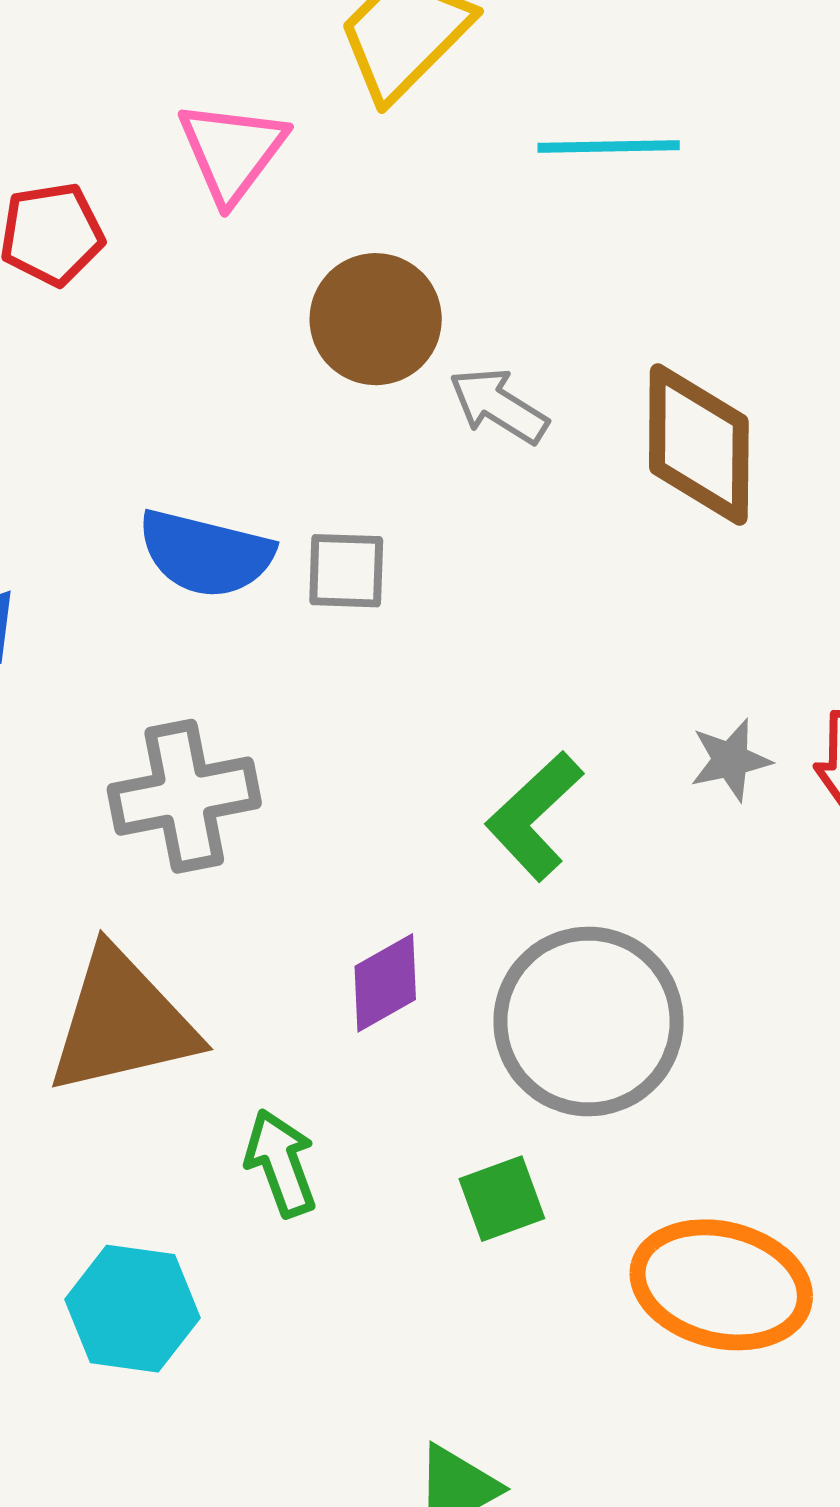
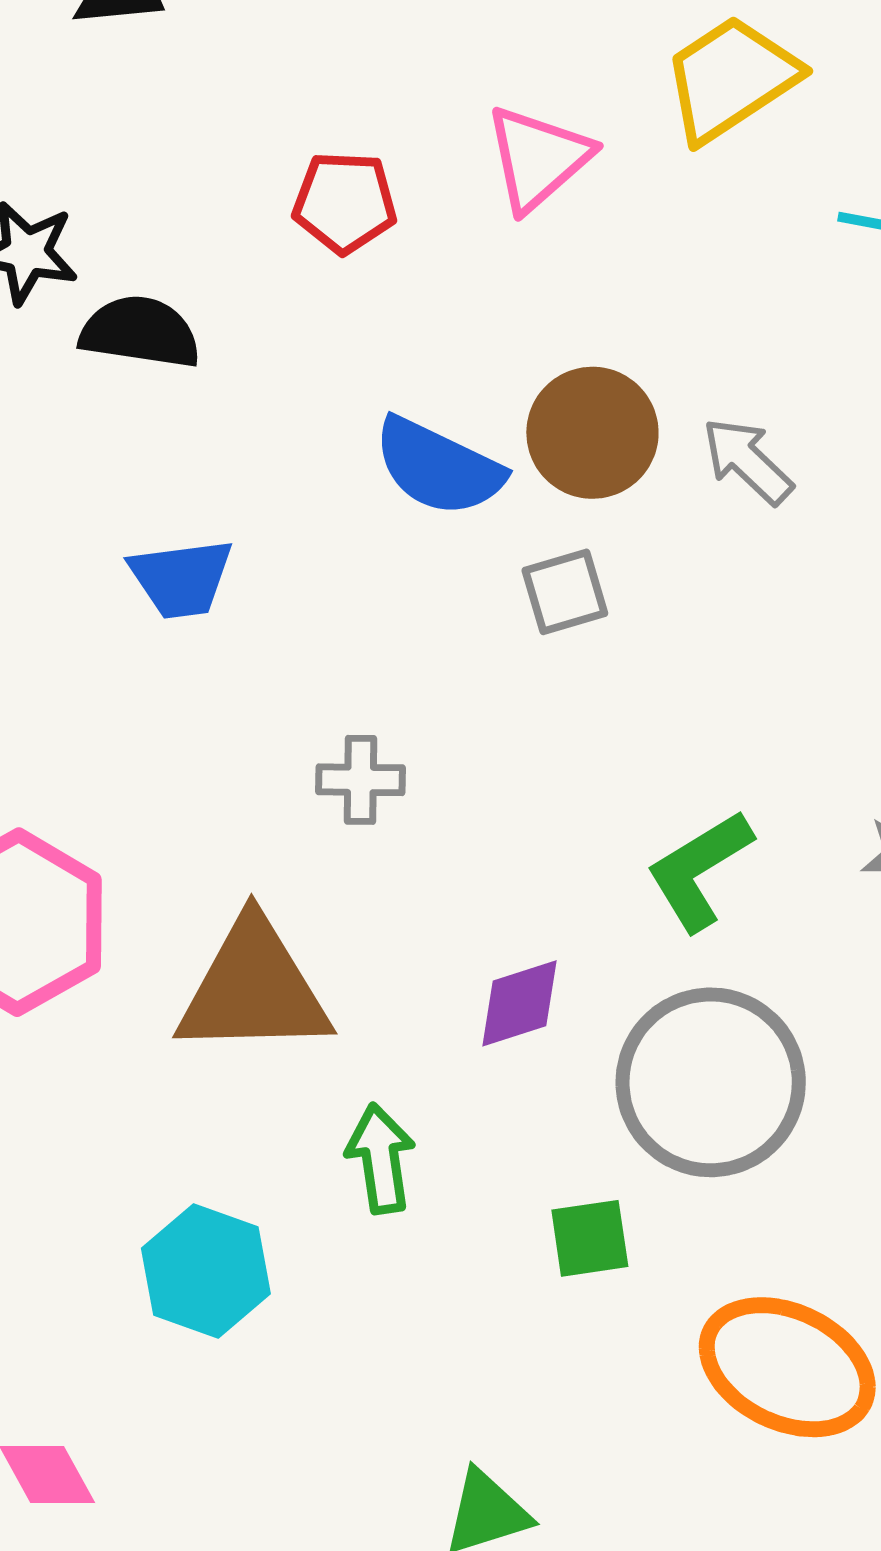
brown circle: (376, 319) -> (592, 433), moved
blue semicircle: (206, 554) -> (438, 467), moved
gray square: (346, 571) -> (565, 592), turned -30
gray cross: (184, 796) -> (361, 780), size x0.6

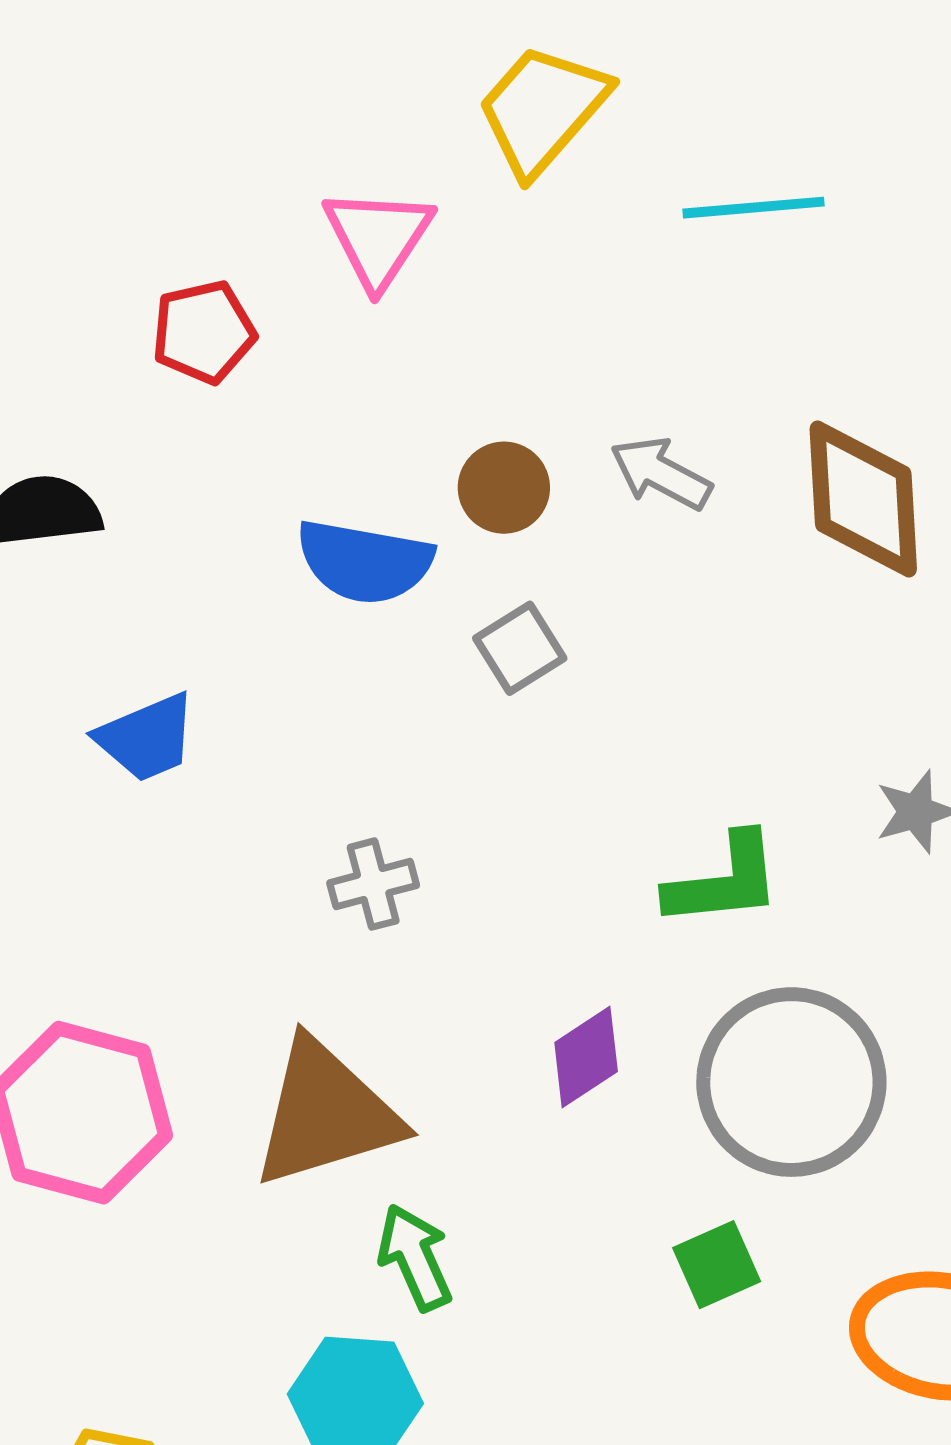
brown circle: (592, 433) -> (504, 488), size x0.7
green L-shape: (699, 870) -> (724, 881), turned -139
green arrow: (381, 1159) -> (415, 1257), moved

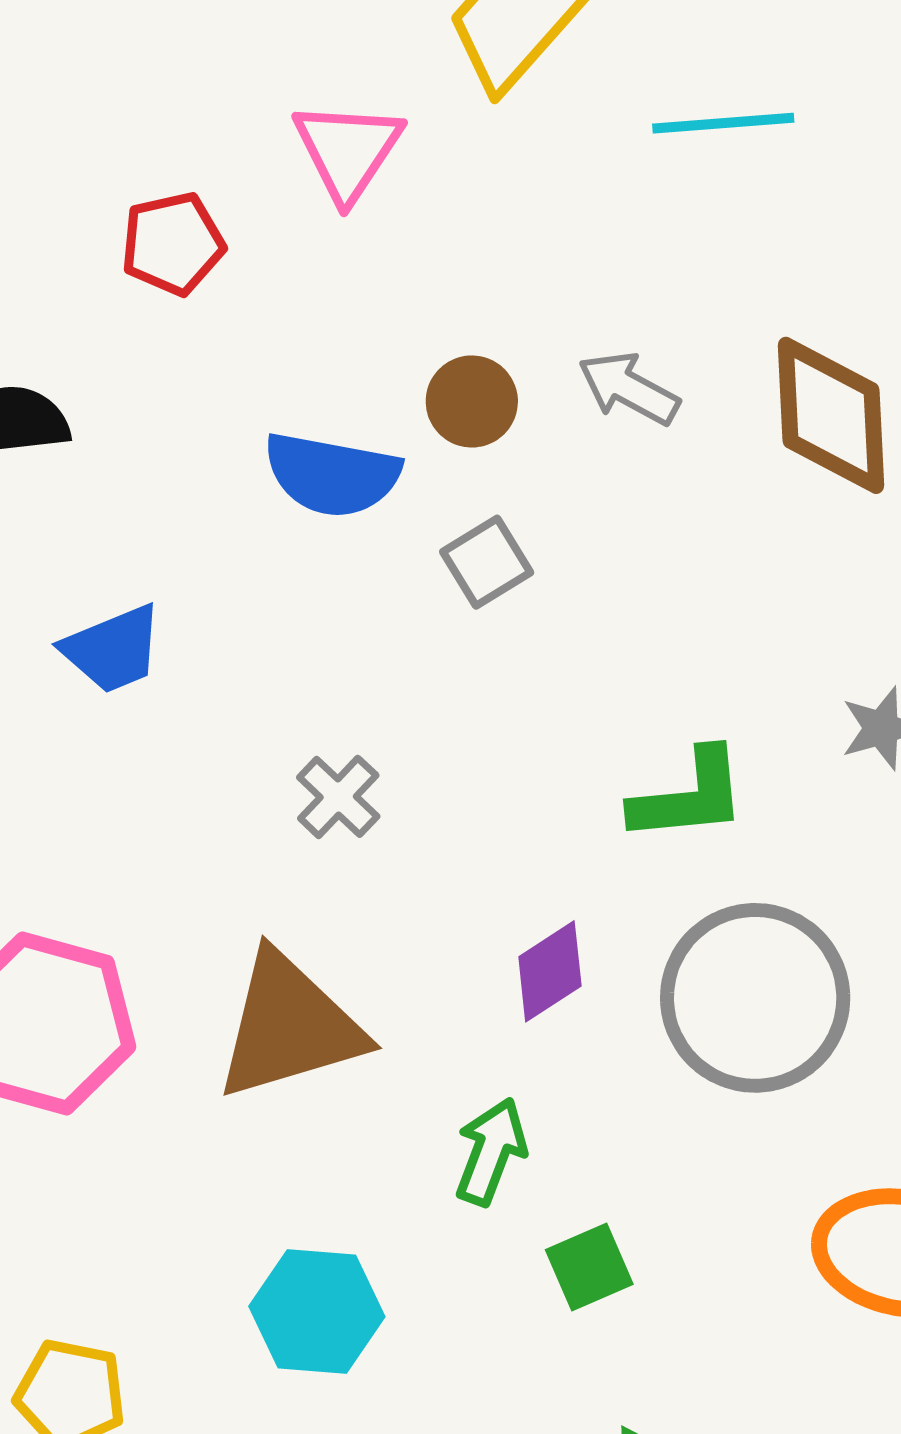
gray cross: (373, 884) -> (338, 797), turned -32
green arrow: (415, 1257) -> (491, 1152), moved, turned 44
green square: (717, 1265) -> (589, 1267), moved

